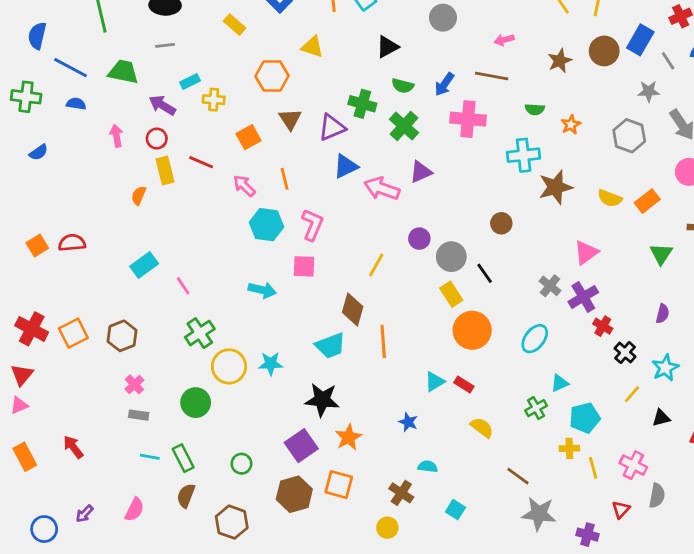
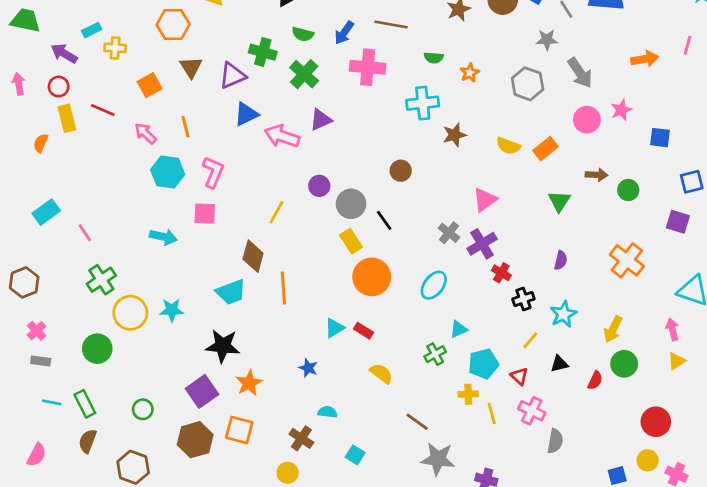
brown star: (556, 187) -> (454, 135), size x0.7
black cross: (625, 353) -> (523, 299), turned 30
red triangle: (621, 510) -> (519, 376), moved, turned -30

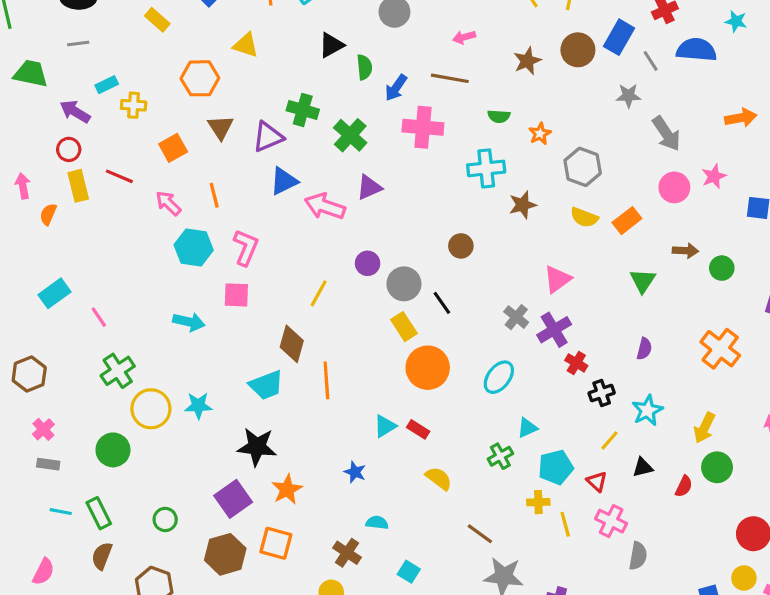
green semicircle: (303, 34) -> (364, 67), moved, turned -110
pink arrow: (19, 84) -> (23, 186), moved
gray hexagon: (528, 84) -> (583, 167), moved

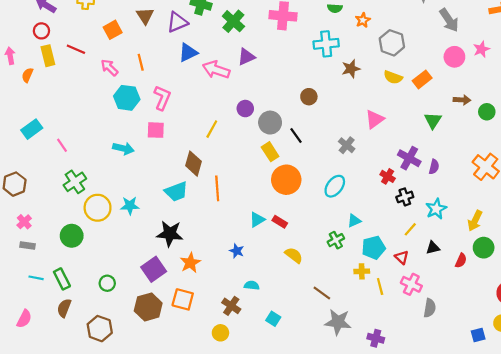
purple cross: (554, 330) -> (409, 158), moved, turned -30

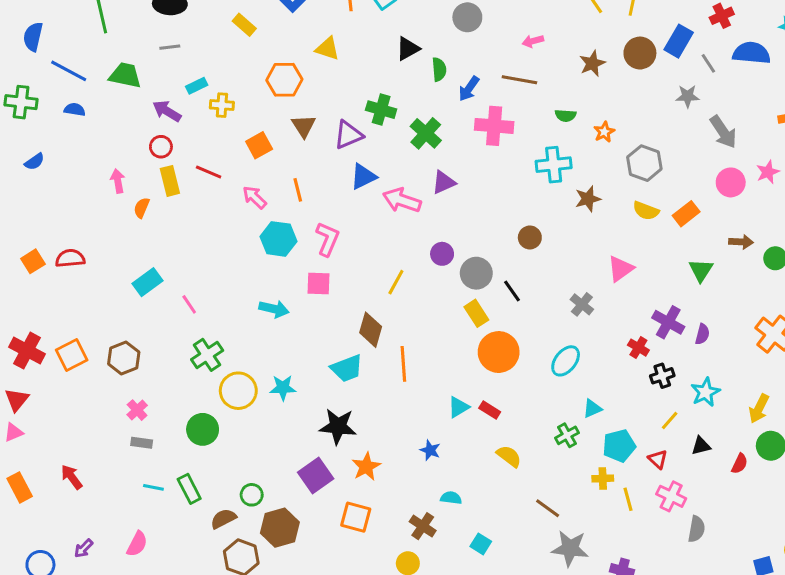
brown hexagon: (148, 307) -> (280, 528), moved
brown semicircle: (64, 308) -> (223, 519), moved, turned 42

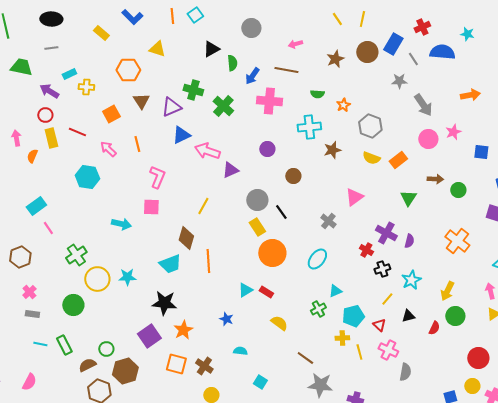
purple triangle: (444, 182) -> (230, 170), moved
cyan hexagon: (278, 239) -> (87, 177), moved
purple circle: (442, 254) -> (267, 149), moved
pink line: (189, 304) -> (48, 228), moved
brown cross: (423, 526) -> (204, 366), moved

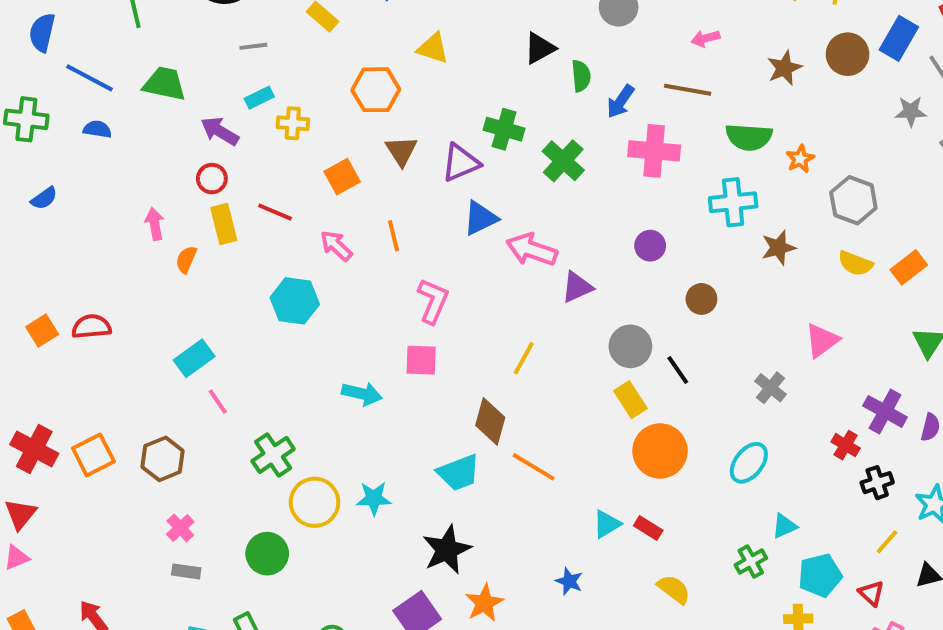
gray line: (51, 48) -> (253, 46), moved
green semicircle: (317, 94) -> (749, 137), size x1.6
orange line: (208, 261) -> (534, 467), turned -55
black star: (164, 303) -> (447, 550), turned -30

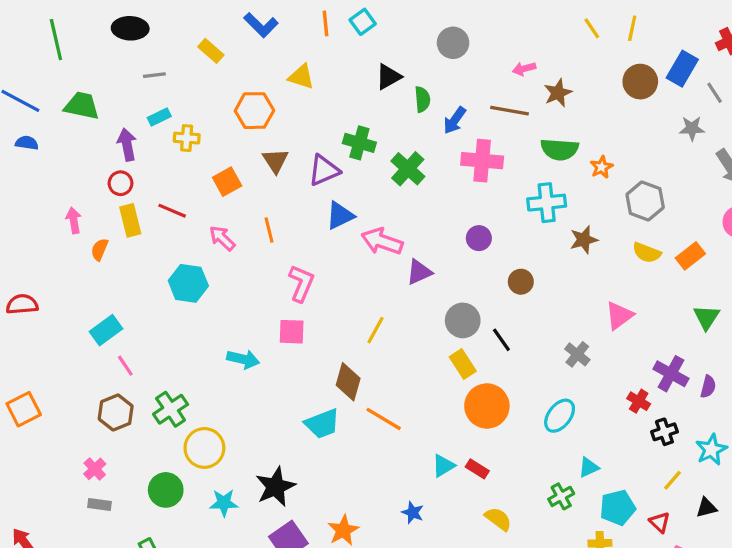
brown star: (784, 68) -> (558, 93), moved
purple arrow: (220, 131) -> (127, 144), turned 48
brown hexagon: (163, 459) -> (116, 412), moved
cyan star: (374, 498) -> (224, 503), moved
black star: (447, 550) -> (275, 487), moved

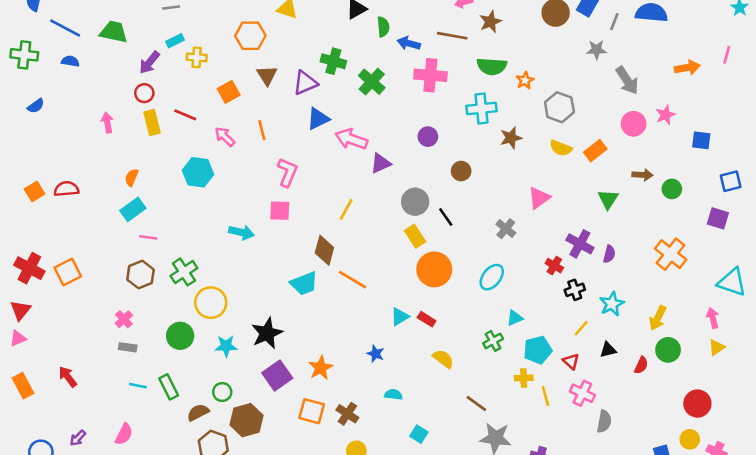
gray line: (715, 93) -> (614, 22), turned 54
blue arrow: (455, 120) -> (409, 43), turned 70
purple arrow: (127, 144) -> (149, 62), turned -130
orange semicircle: (100, 249) -> (132, 177), moved
pink line: (125, 366) -> (148, 237), turned -48

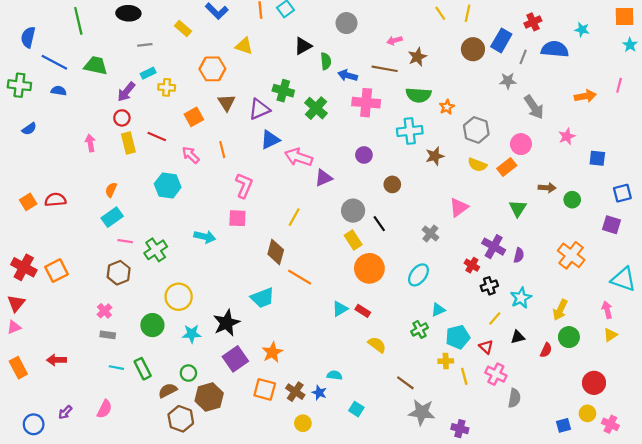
pink circle: (634, 124) -> (521, 144), moved
green cross: (184, 272) -> (156, 250), moved
cyan trapezoid: (304, 283) -> (263, 298), moved
blue star: (376, 354) -> (319, 393), moved
red arrow: (68, 377) -> (56, 360), turned -54

